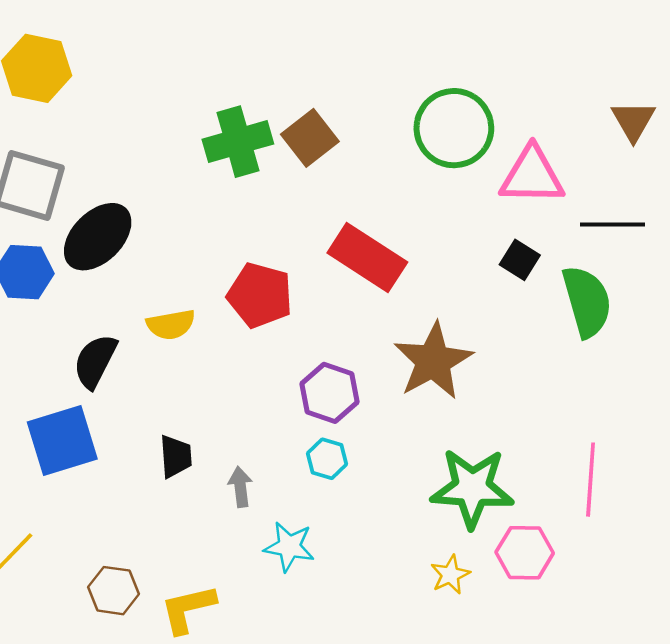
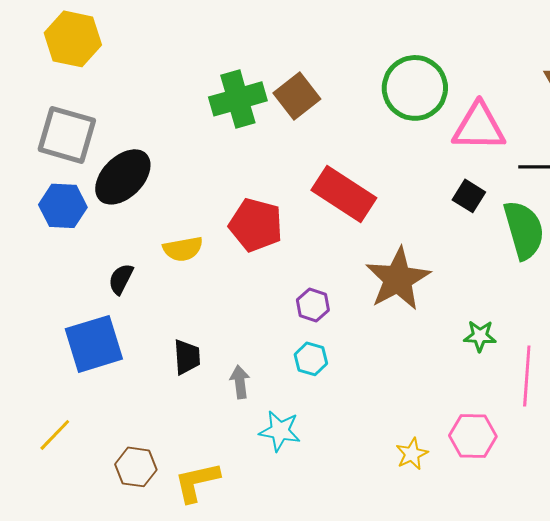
black semicircle: (95, 361) -> (121, 279), size x0.7
purple hexagon: (329, 393) -> (313, 305), size x0.7
green star: (472, 488) -> (480, 336), moved, size x0.5

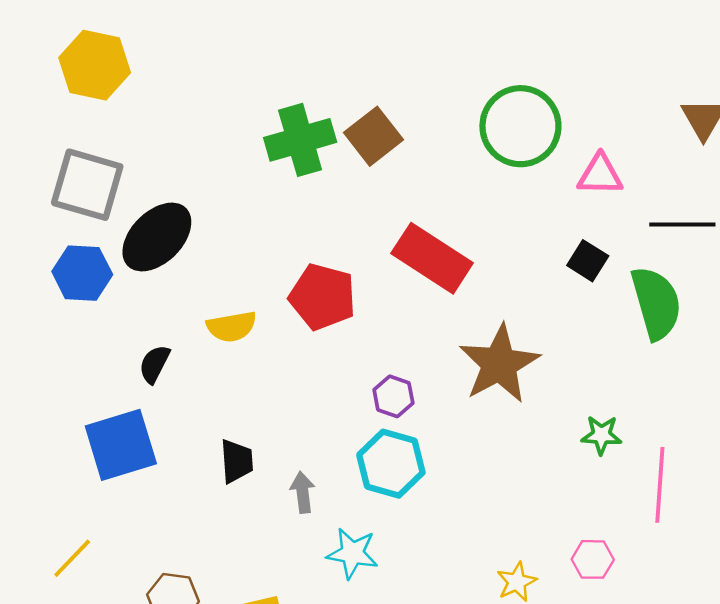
pink triangle: (479, 127) -> (600, 175), size x0.7
cyan hexagon: (311, 359) -> (391, 464), size x1.6
pink hexagon: (473, 436) -> (593, 559), size x0.7

